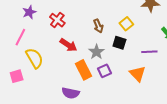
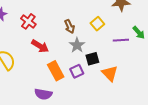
black square: (119, 43) -> (92, 59), moved, turned -32
gray star: (96, 52) -> (77, 45), moved
purple line: (149, 52) -> (121, 40), moved

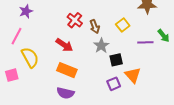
red cross: (28, 21) -> (75, 20), moved
orange rectangle: (56, 71) -> (67, 70), moved, turned -42
purple square: (77, 71) -> (114, 84), moved

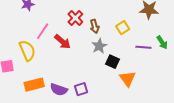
pink line: (16, 36) -> (43, 31), moved
black square: (116, 60) -> (112, 62), turned 32
orange rectangle: (67, 70) -> (34, 85), moved, turned -42
purple square: (114, 84) -> (81, 89), moved

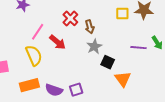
yellow square: (123, 28) -> (122, 13), moved, turned 32
yellow semicircle: (27, 51) -> (34, 55), moved

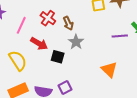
pink line: (38, 32) -> (21, 25), moved
black square: (108, 62) -> (58, 57), moved

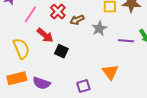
brown arrow: (68, 23) -> (77, 20), turned 80
gray star: (76, 42) -> (99, 28), moved
purple square: (65, 87) -> (83, 86), moved

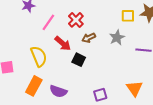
brown arrow: (77, 20) -> (89, 38), moved
orange triangle: (110, 72) -> (134, 88), moved
orange rectangle: (17, 78) -> (34, 86), turned -48

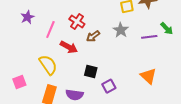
black square: (79, 60) -> (91, 71), moved
purple square: (100, 95) -> (109, 86), moved

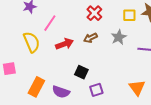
red cross: (77, 21) -> (94, 13), moved
red arrow: (69, 47) -> (65, 44), turned -60
yellow semicircle: (48, 65) -> (32, 42), moved

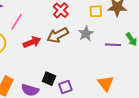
brown arrow: (90, 38) -> (58, 35), size x1.5
black square: (81, 72) -> (49, 79), moved

